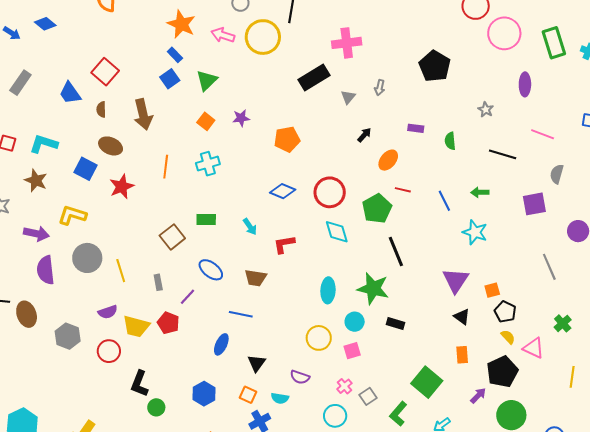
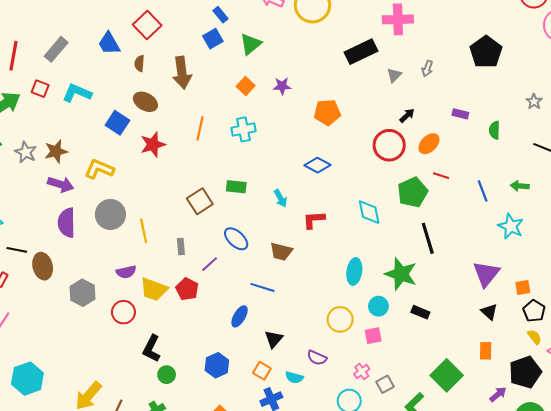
gray rectangle: (20, 83) -> (56, 49), moved
brown star: (36, 180) -> (56, 151), moved, turned 30
red circle: (330, 192) -> (389, 145), moved

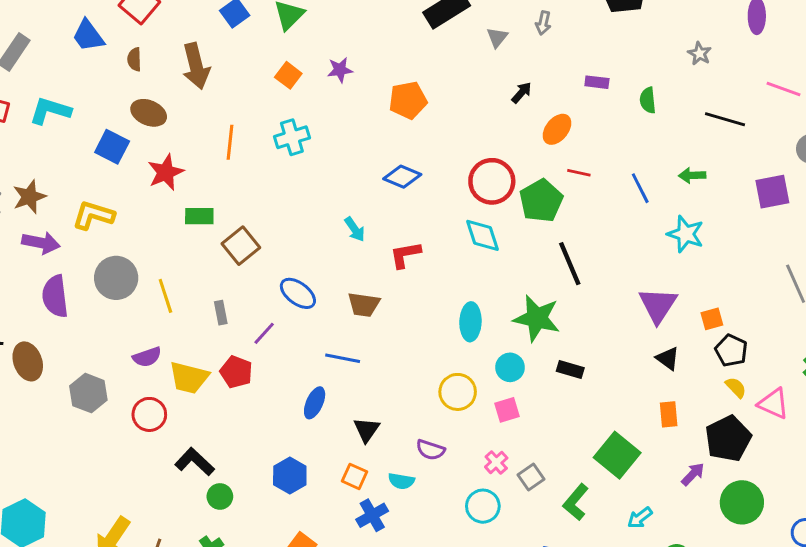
red circle: (389, 145) -> (492, 181), moved
green rectangle: (236, 187) -> (199, 216), moved
black L-shape: (152, 349) -> (195, 462), turned 112

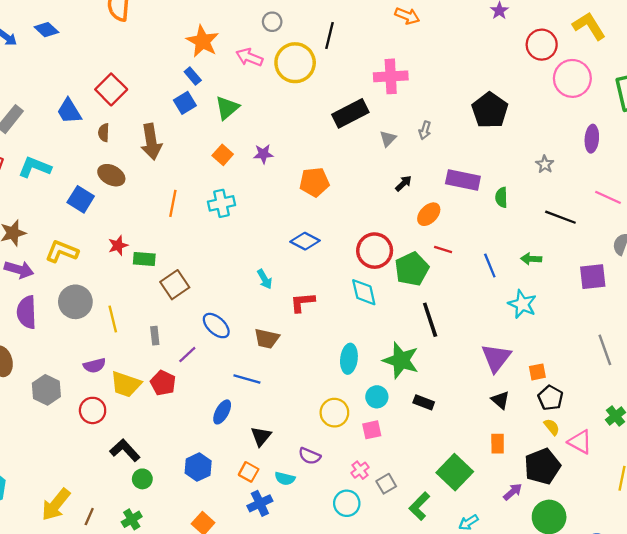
purple rectangle: (597, 82) -> (463, 180), size x1.8
red star: (166, 172) -> (118, 245), moved, size x0.7

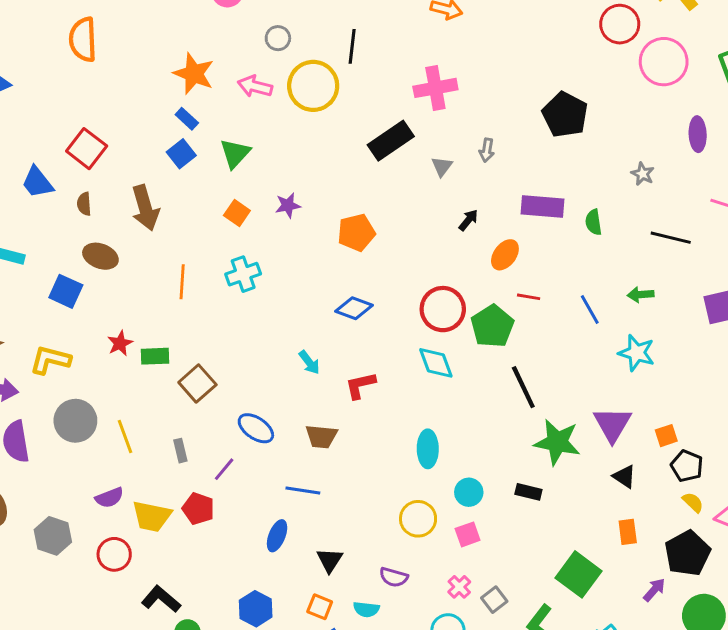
green star: (401, 360) -> (557, 442), moved

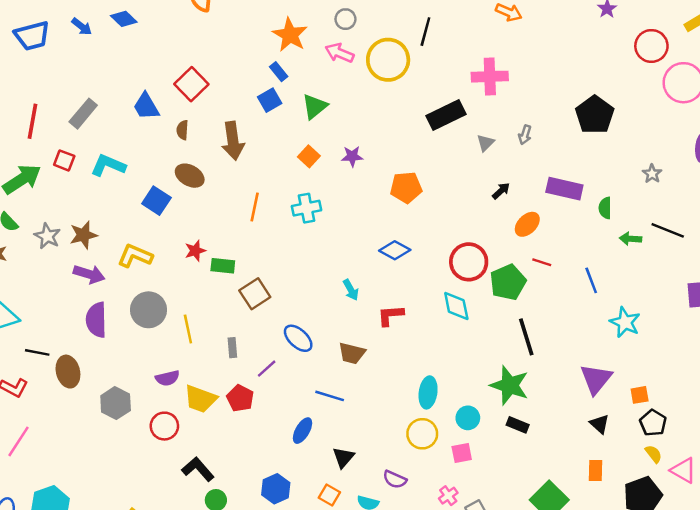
gray circle: (278, 38) -> (345, 19), moved
green arrow: (641, 295) -> (631, 239), moved
green star: (557, 442) -> (510, 385), moved
cyan ellipse: (428, 449) -> (428, 392), moved

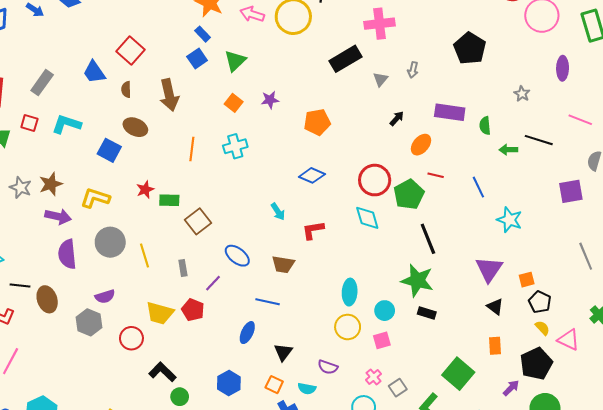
purple semicircle: (167, 378) -> (105, 296), moved

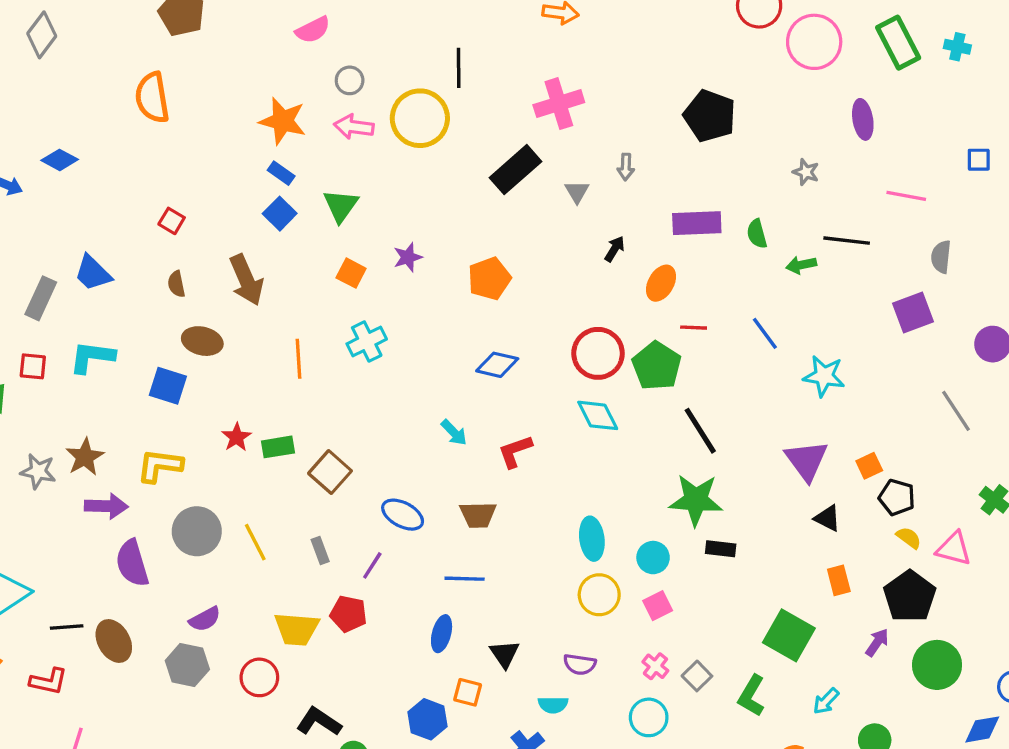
red square: (131, 51) -> (172, 221), size x0.6
blue trapezoid: (94, 72) -> (93, 273), moved
orange square: (274, 385) -> (468, 692), moved

